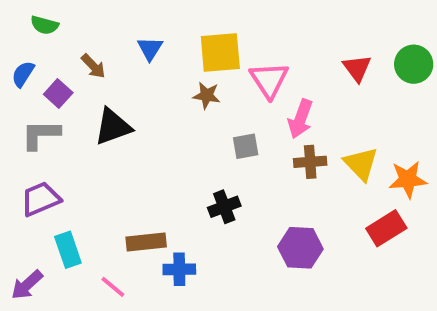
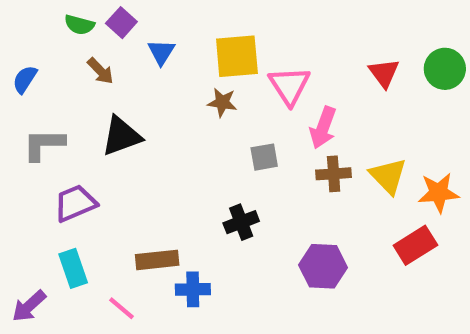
green semicircle: (44, 25) -> (79, 25), moved
purple square: (58, 93) -> (121, 23), moved
purple trapezoid: (41, 199) -> (75, 203), moved

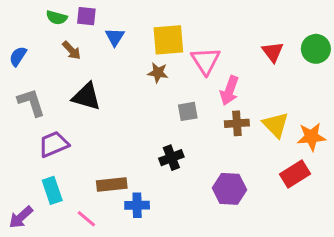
purple square: (121, 23) -> (86, 16), turned -36
black triangle: (121, 136) -> (86, 97), turned 36
gray L-shape: (44, 144) -> (31, 102), turned 72

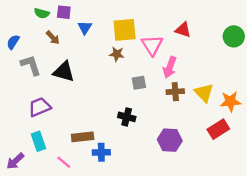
red triangle: (273, 52) -> (183, 30), moved, turned -35
gray L-shape: (31, 102) -> (31, 65), moved
black cross: (171, 158) -> (127, 117), turned 35

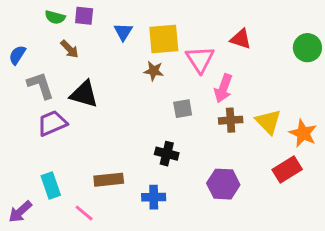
blue triangle: (85, 28) -> (123, 32), moved
orange star: (230, 102) -> (303, 133), turned 30
purple trapezoid: (40, 107) -> (52, 123), moved
blue cross: (101, 152) -> (154, 197), moved

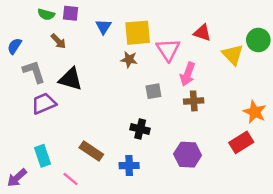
yellow triangle: (268, 122) -> (233, 55), moved
brown rectangle: (109, 180) -> (91, 151), turned 40

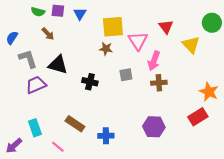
blue triangle: (103, 27) -> (80, 14), moved
red triangle: (202, 33) -> (166, 27), turned 35
green circle: (258, 40) -> (212, 23), moved
black cross: (140, 129) -> (90, 82), moved

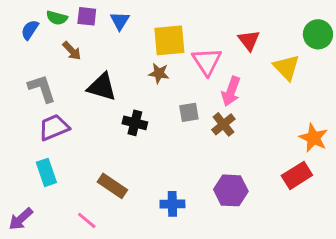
blue semicircle: (12, 38) -> (30, 30), moved
black triangle: (58, 65) -> (102, 87), moved
brown cross: (159, 83) -> (223, 124), moved, turned -35
cyan rectangle: (35, 128) -> (46, 172), moved
blue cross: (106, 136) -> (172, 204), moved

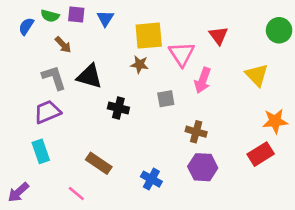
yellow triangle: (286, 67) -> (257, 75), moved
gray L-shape: (42, 88) -> (54, 78), moved
brown cross: (223, 124) -> (196, 132), moved, turned -36
orange star: (313, 138) -> (275, 121), turned -30
blue cross: (172, 204) -> (151, 179), turned 30

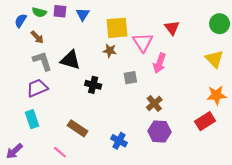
brown arrow: (63, 45) -> (37, 37), moved
yellow triangle: (257, 75) -> (214, 59), moved
brown cross: (196, 132) -> (154, 103), turned 35

